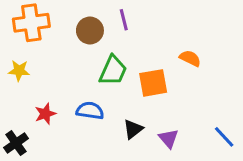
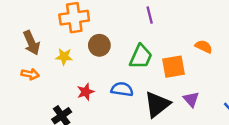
brown circle: (90, 30) -> (99, 45), moved
black triangle: (133, 129) -> (157, 104), size x1.6
purple triangle: (169, 138) -> (191, 99), moved

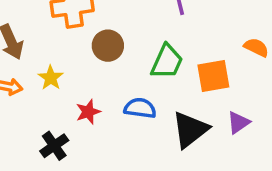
yellow star: (64, 57) -> (51, 78), moved, turned 30
purple triangle: (191, 99) -> (238, 122), turned 36

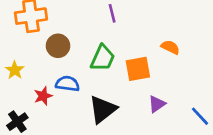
blue semicircle: (140, 108) -> (67, 84), moved
black triangle: (190, 130) -> (103, 109), moved

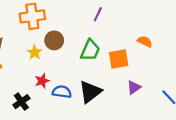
purple line: (112, 13) -> (98, 14), turned 40
yellow star: (15, 70) -> (35, 52), moved
blue semicircle: (67, 84) -> (62, 92), moved

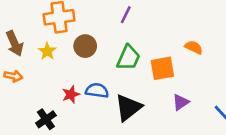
purple line: (98, 14) -> (126, 15), moved
yellow star: (35, 52) -> (47, 51), moved
blue semicircle: (62, 92) -> (97, 90), moved

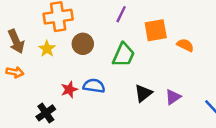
orange square: (162, 68) -> (156, 30), moved
black triangle: (128, 107) -> (143, 93), moved, size x0.7

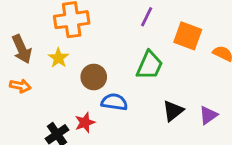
orange square: (156, 30) -> (188, 36), turned 30
brown circle: (83, 44) -> (94, 77), moved
red star: (69, 90) -> (85, 123), moved

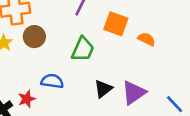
brown circle: (94, 77) -> (34, 37), moved
purple triangle: (208, 115) -> (134, 93), size x1.5

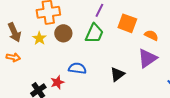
green trapezoid: (83, 49) -> (94, 33), moved
purple triangle: (134, 93) -> (147, 58), moved

